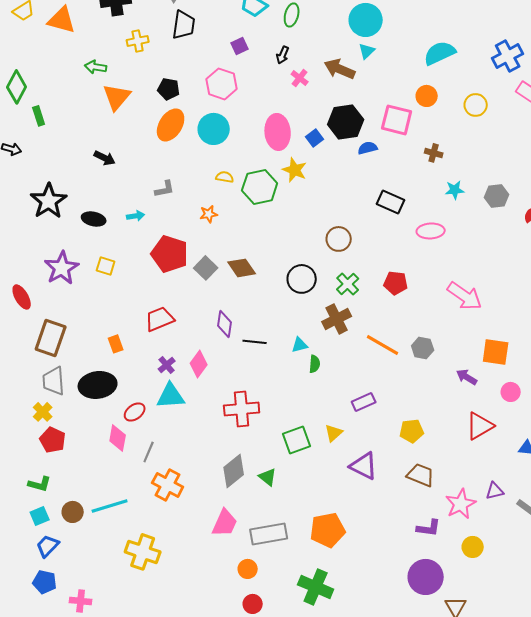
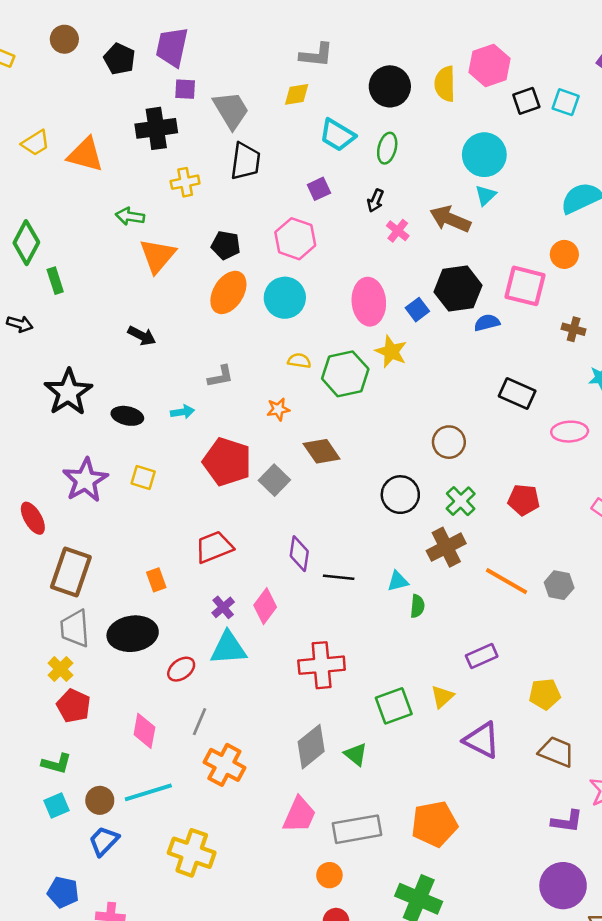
brown diamond: (242, 268) -> (322, 451), moved
pink diamond: (118, 438) -> (144, 731), moved
blue trapezoid: (48, 546) -> (104, 841), moved

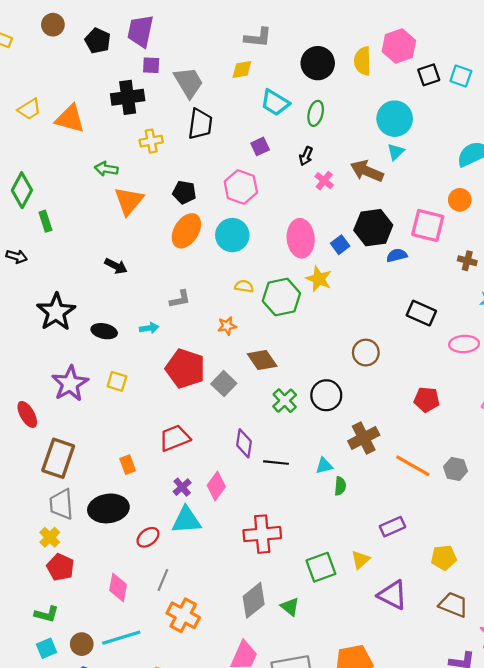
green cross: (461, 501) -> (285, 401), moved

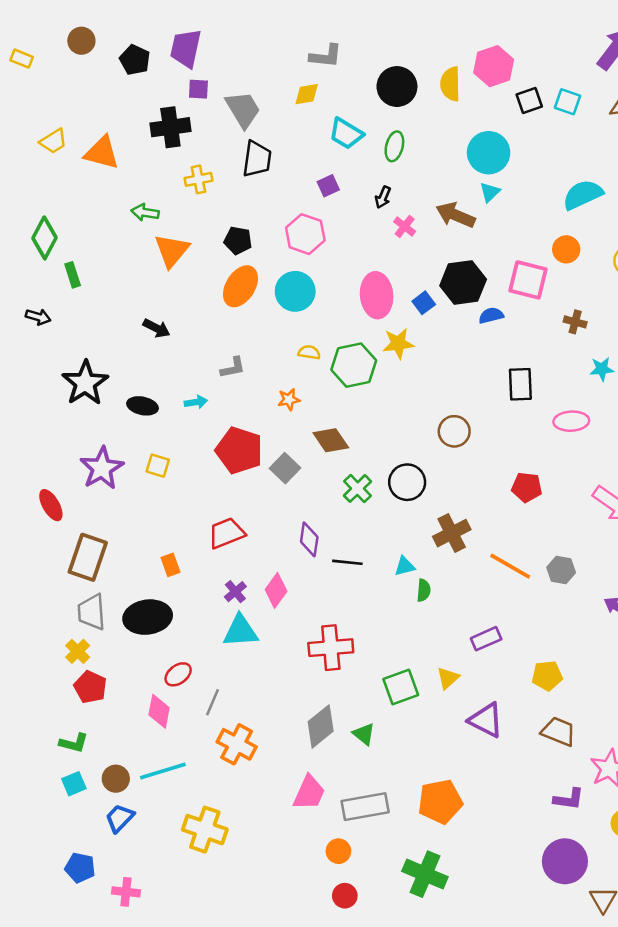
yellow star: (319, 279) -> (398, 344), turned -30
black rectangle: (421, 313) -> (520, 384), turned 64
red ellipse: (148, 537) -> (178, 674), moved

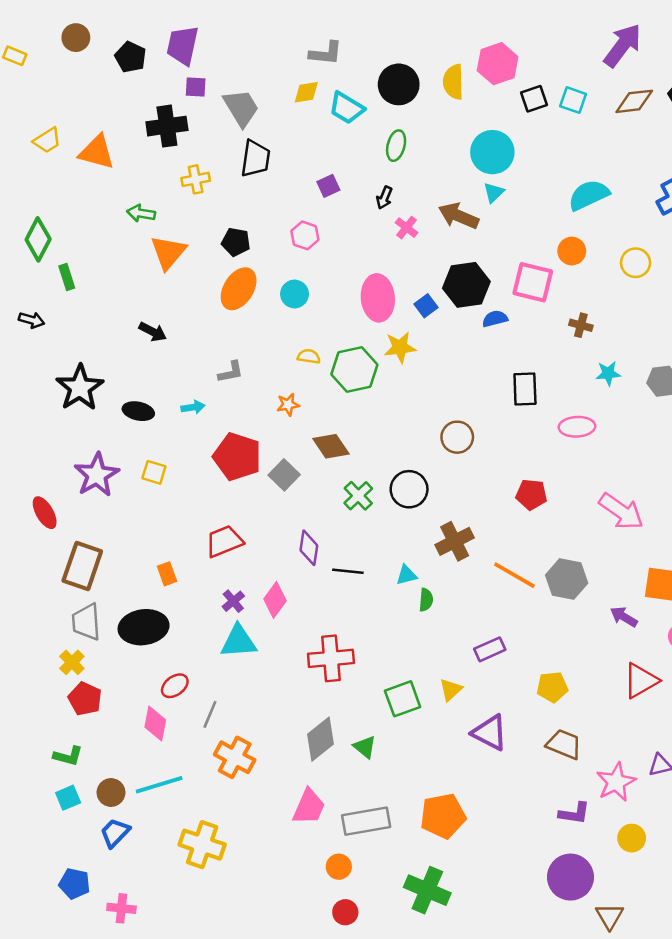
cyan trapezoid: (346, 134) -> (347, 108), moved
pink hexagon: (305, 234) -> (305, 235), size x0.7
cyan circle: (295, 291) -> (295, 294), size x0.7
gray hexagon: (561, 570) -> (567, 579), size x1.4

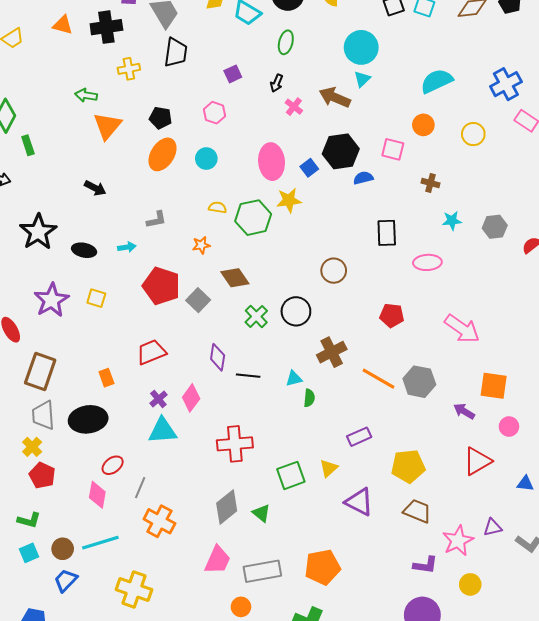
orange triangle: (97, 152) -> (63, 25), moved, size x0.7
pink square: (533, 282) -> (393, 149), size x0.7
yellow pentagon: (552, 687) -> (408, 466), size x1.4

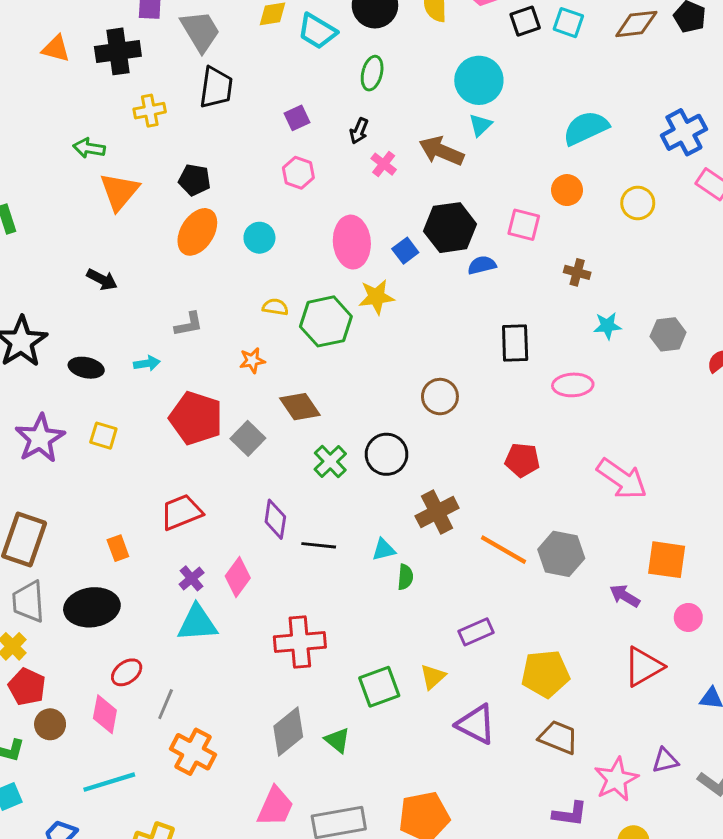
pink hexagon: (214, 113) -> (298, 173), moved
brown circle: (63, 549) -> (50, 724), moved

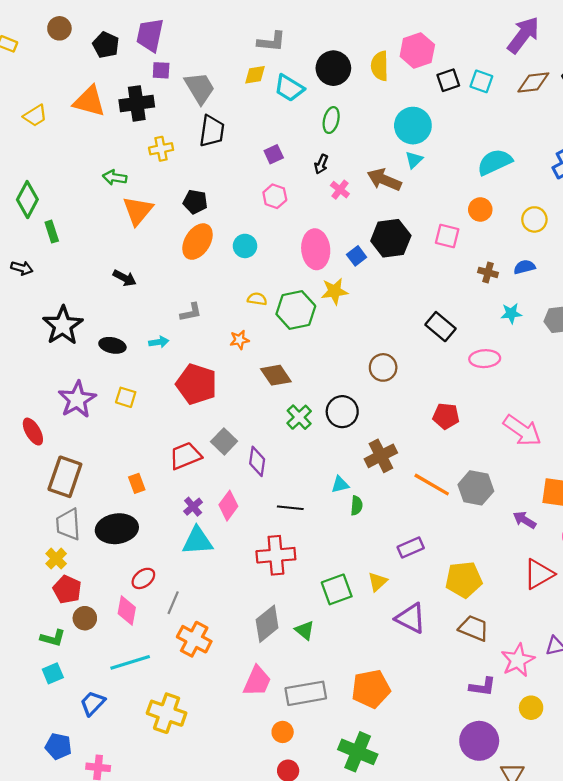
orange triangle: (56, 49) -> (89, 101), size x1.5
blue semicircle: (482, 265) -> (524, 267), moved
black rectangle: (515, 343) -> (441, 327), turned -48
gray square: (248, 438) -> (224, 441), moved
black line: (319, 545) -> (290, 508), moved

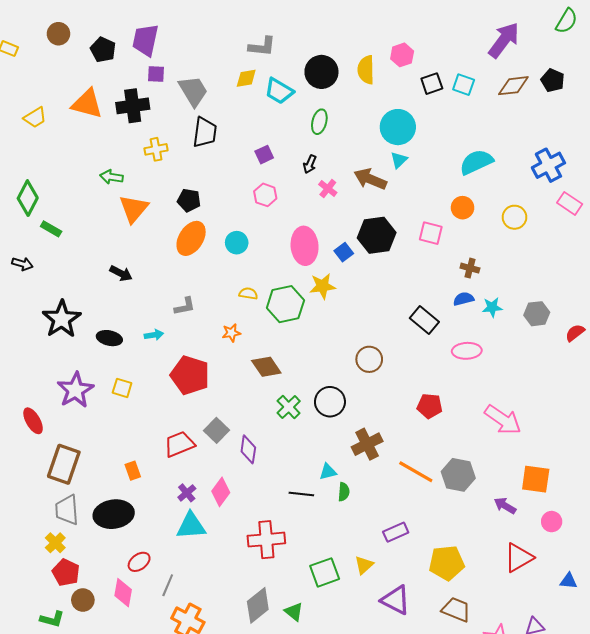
pink hexagon: (417, 50) -> (402, 55), size x0.7
green rectangle: (52, 232) -> (51, 229), turned -42
blue semicircle: (524, 267) -> (464, 299), moved
black line: (290, 508) -> (301, 494), moved

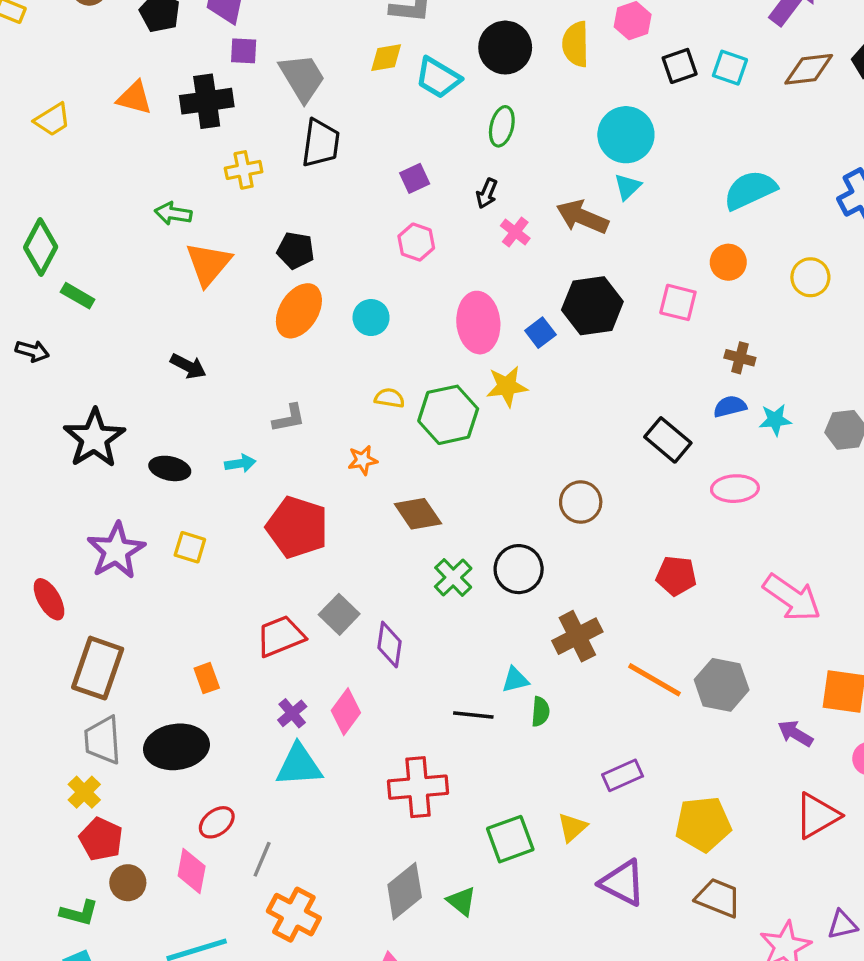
orange triangle: (87, 104) -> (135, 98), size x0.7

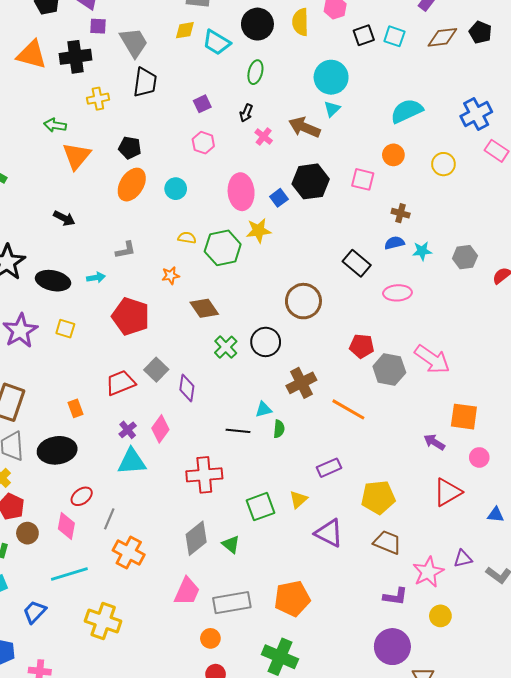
orange triangle: (135, 98) -> (32, 55), size x1.4
black ellipse: (170, 468) -> (53, 281), size x1.4
brown circle: (581, 502) -> (303, 301), size x1.4
gray hexagon: (722, 685) -> (389, 370), moved

